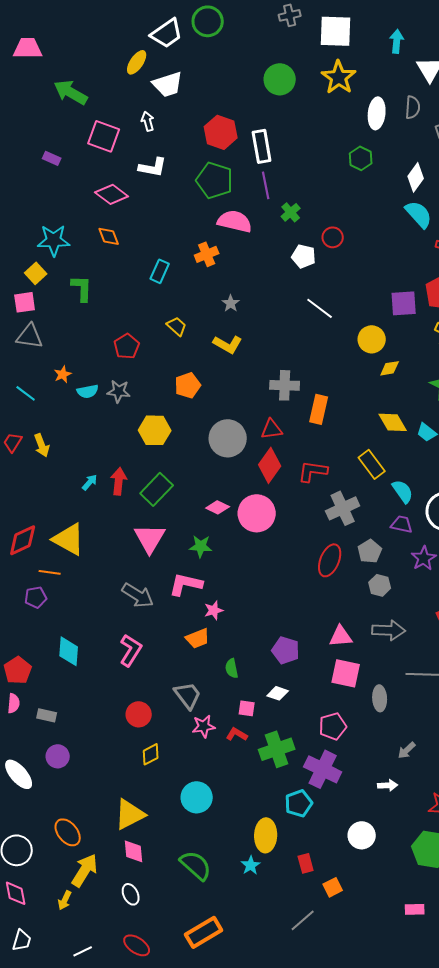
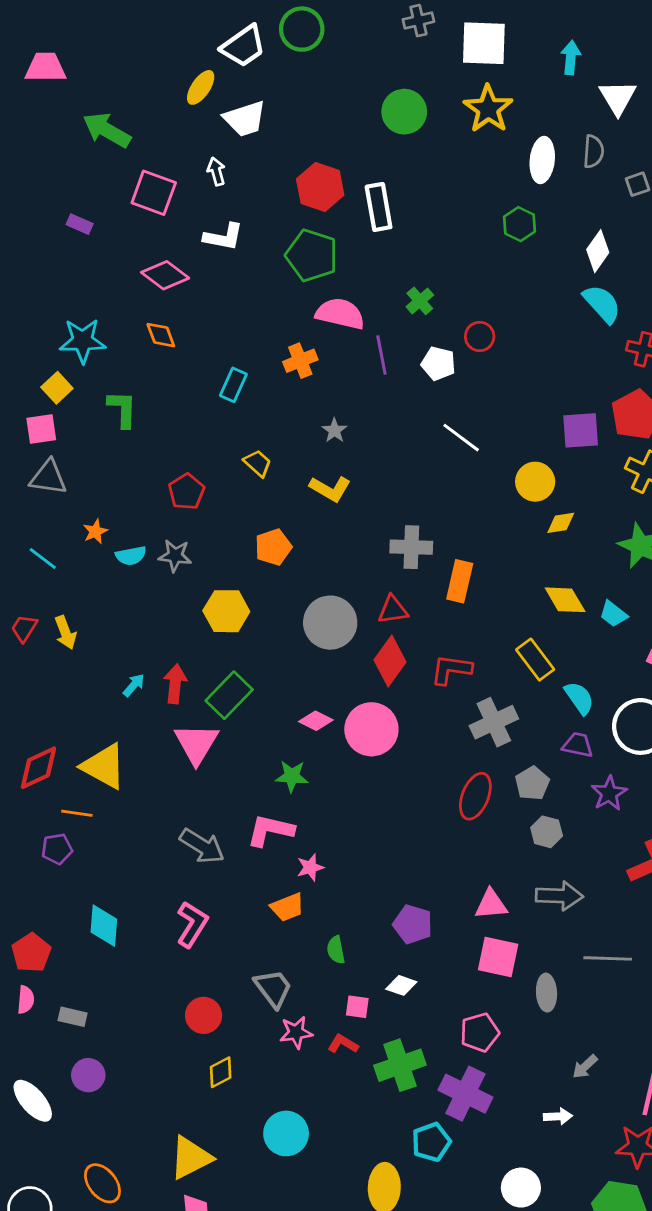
purple line: (266, 185) -> (381, 355), moved
pink triangle: (150, 538) -> (196, 744), moved

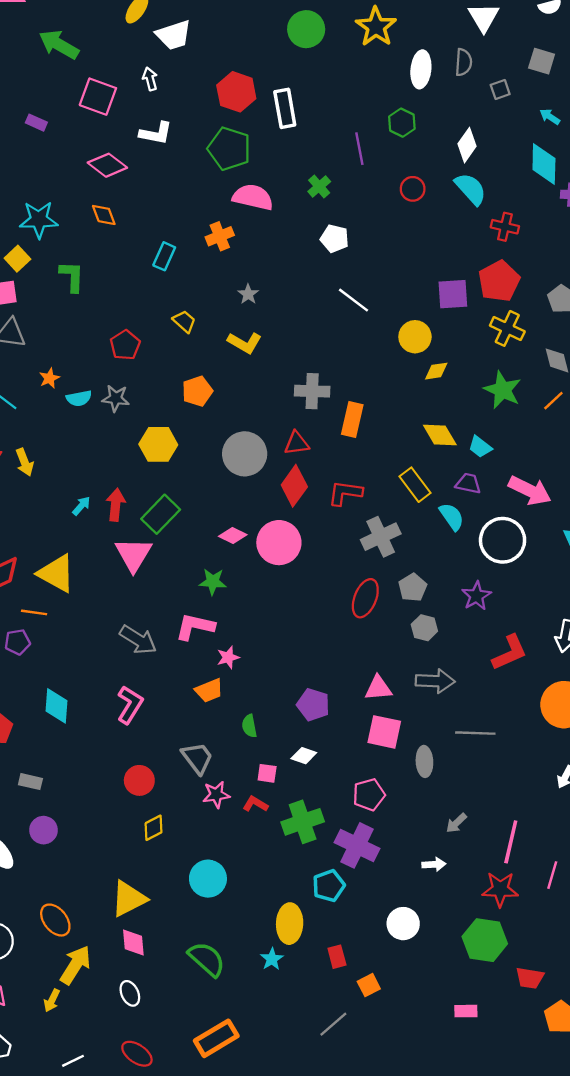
red circle: (480, 336) -> (413, 189), moved
purple line: (381, 355) -> (359, 149), moved
purple trapezoid: (578, 745) -> (468, 483), moved

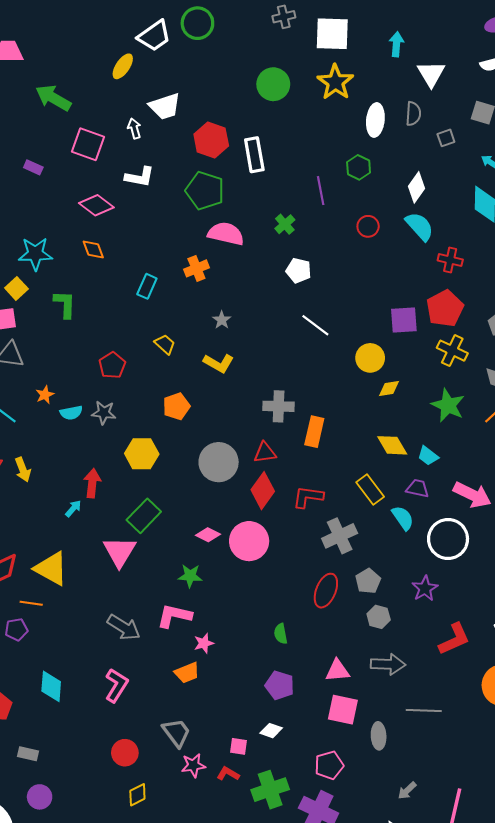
white trapezoid: (174, 35) -> (165, 106), moved
red arrow: (116, 505) -> (92, 483), moved
green semicircle: (249, 726) -> (281, 634), moved

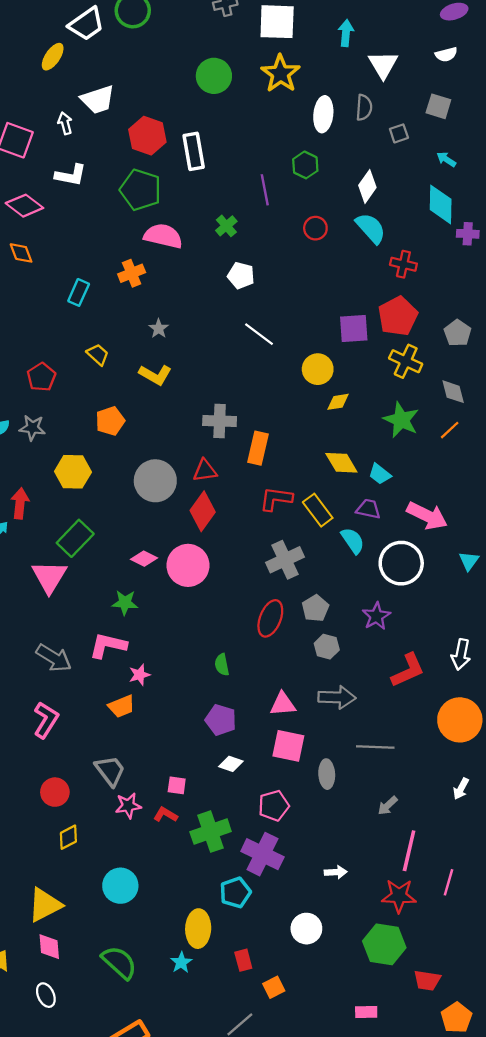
red L-shape: (308, 497) -> (276, 499), moved
white diamond: (271, 731) -> (231, 764), moved
gray arrow: (407, 791) -> (388, 806), moved

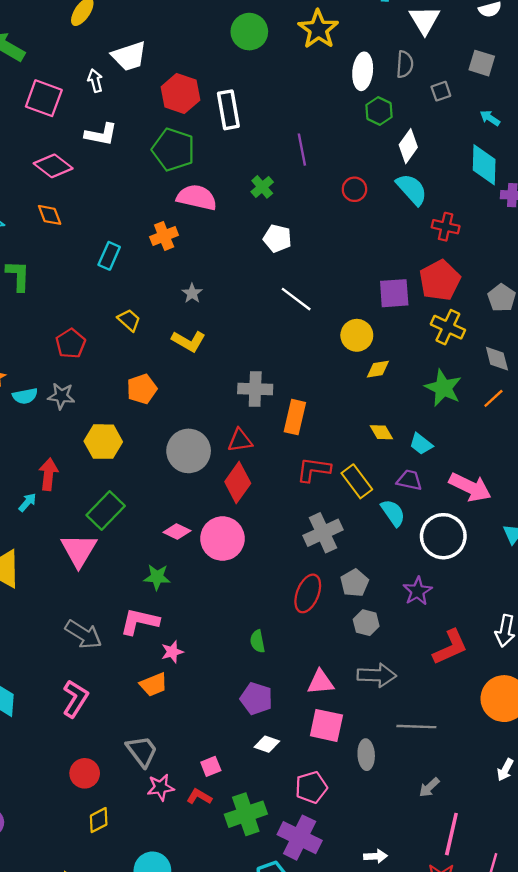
green hexagon: (305, 165) -> (379, 111), moved
yellow diamond: (341, 463) -> (381, 432), size x0.7
pink square: (177, 785) -> (211, 766), turned -30

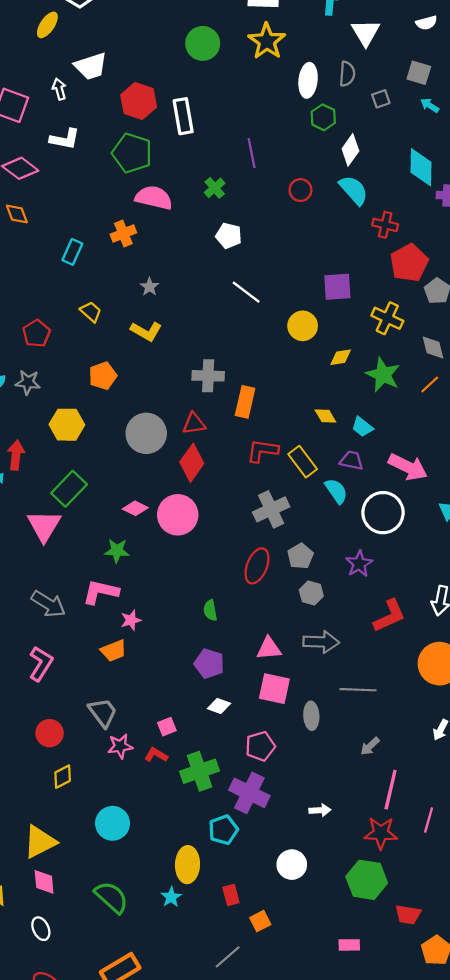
cyan arrow: (490, 118) -> (430, 105), moved
red pentagon: (440, 280) -> (409, 263), moved
yellow diamond: (378, 369) -> (341, 357), moved

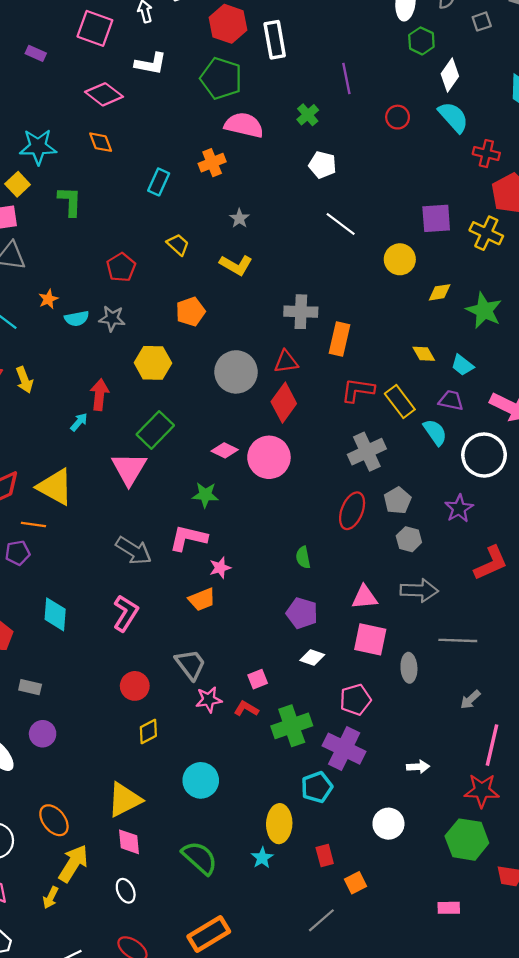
yellow cross: (387, 318) -> (486, 233), moved

